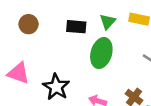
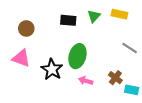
brown circle: (29, 24) -> (26, 28), moved
green ellipse: (101, 53) -> (77, 56), moved

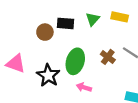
brown circle: (26, 28) -> (45, 32), moved
brown cross: (115, 78) -> (108, 57), moved

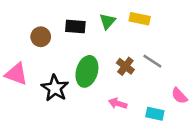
brown circle: (45, 32) -> (41, 37), moved
pink arrow: (84, 87) -> (118, 103), moved

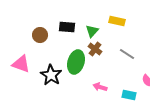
green triangle: (107, 21) -> (92, 31), moved
brown cross: (125, 66) -> (95, 49), moved

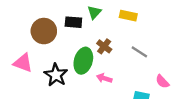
green triangle: (92, 31) -> (94, 12), moved
brown circle: (40, 35) -> (44, 31), size x1.5
pink arrow: (100, 87) -> (104, 78), moved

